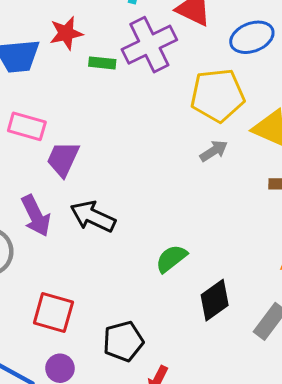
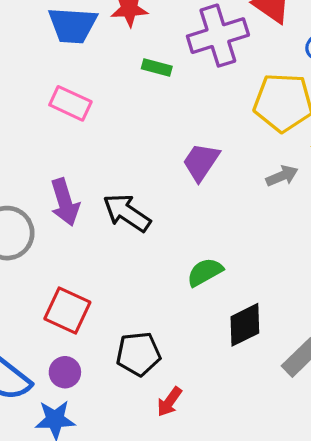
green rectangle: (102, 63) -> (157, 68), moved
gray arrow: (214, 151) -> (282, 176), moved
purple trapezoid: (63, 159) -> (201, 162), moved

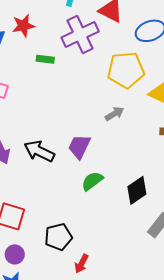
purple trapezoid: (201, 162) -> (79, 147), moved
gray arrow: (282, 176) -> (114, 114), moved
black diamond: (245, 325) -> (137, 190), moved

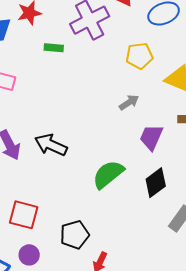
yellow pentagon: (126, 70) -> (139, 56), size x0.7
purple trapezoid: (79, 147) -> (151, 137), moved
green semicircle: (92, 181) -> (108, 174), size x1.4

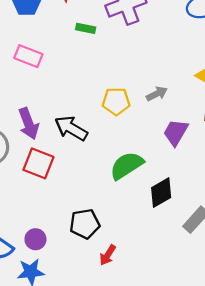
yellow pentagon: (139, 56) -> (116, 101), moved
black diamond: (156, 183) -> (161, 193), moved
red square: (24, 215) -> (38, 163), moved

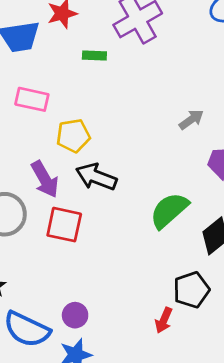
yellow pentagon: (116, 101) -> (73, 136), moved
black pentagon: (85, 224) -> (191, 290), moved

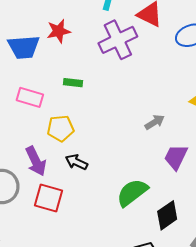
green rectangle: (94, 55) -> (73, 83), moved
black arrow: (96, 177) -> (76, 162), size x0.7

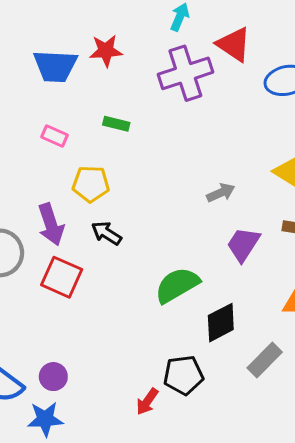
pink rectangle: (30, 97) -> (55, 136), size x0.7

